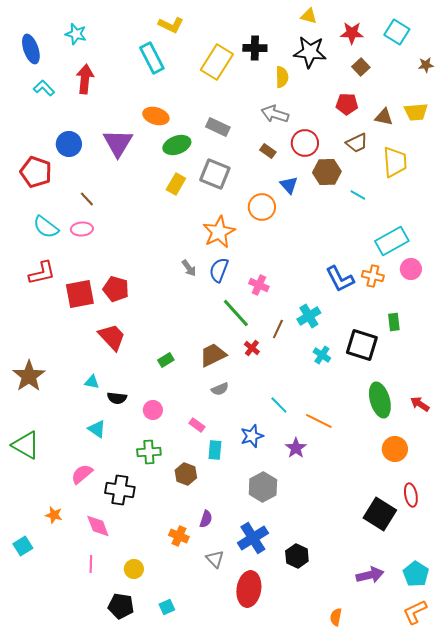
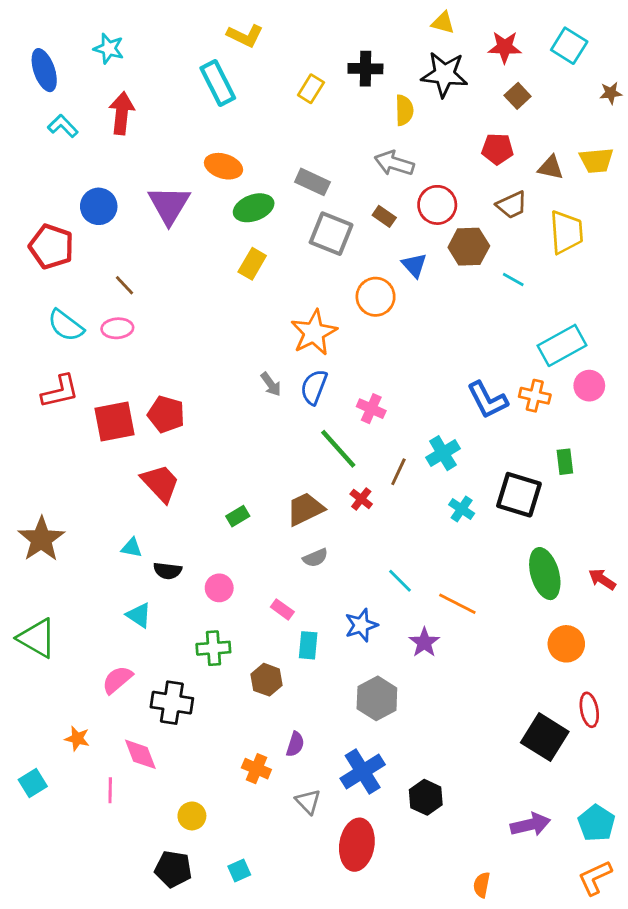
yellow rectangle: (217, 62) -> (311, 89), size x0.6
gray square: (215, 174) -> (331, 234), moved
pink line: (91, 564) -> (110, 790), moved

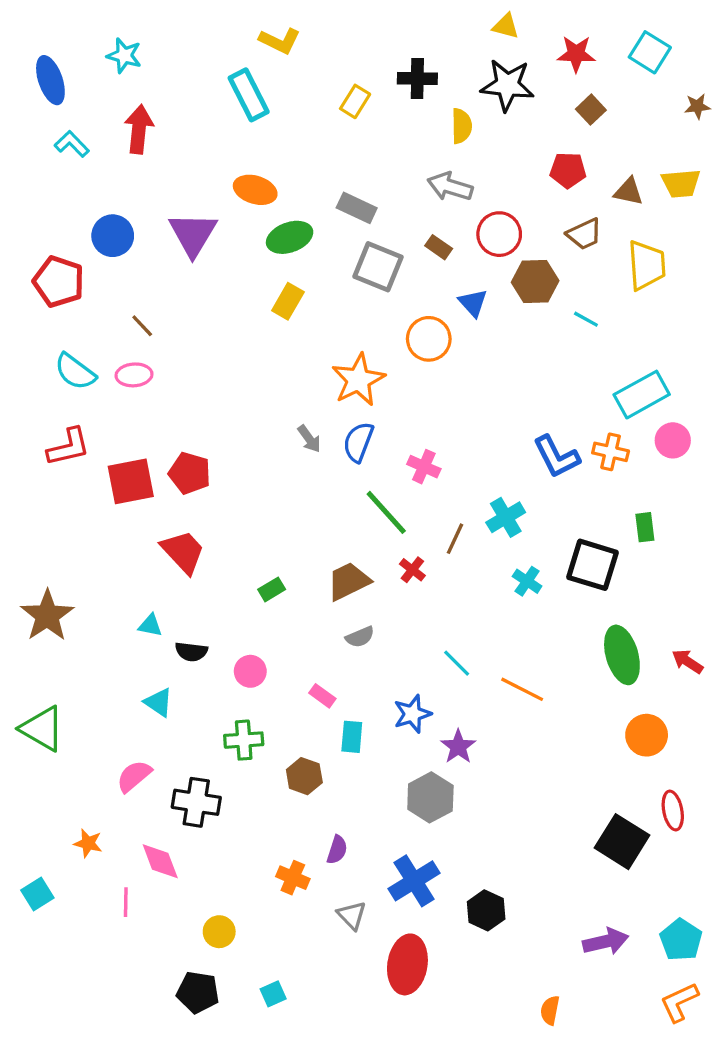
purple star: (424, 642) -> (458, 747), moved

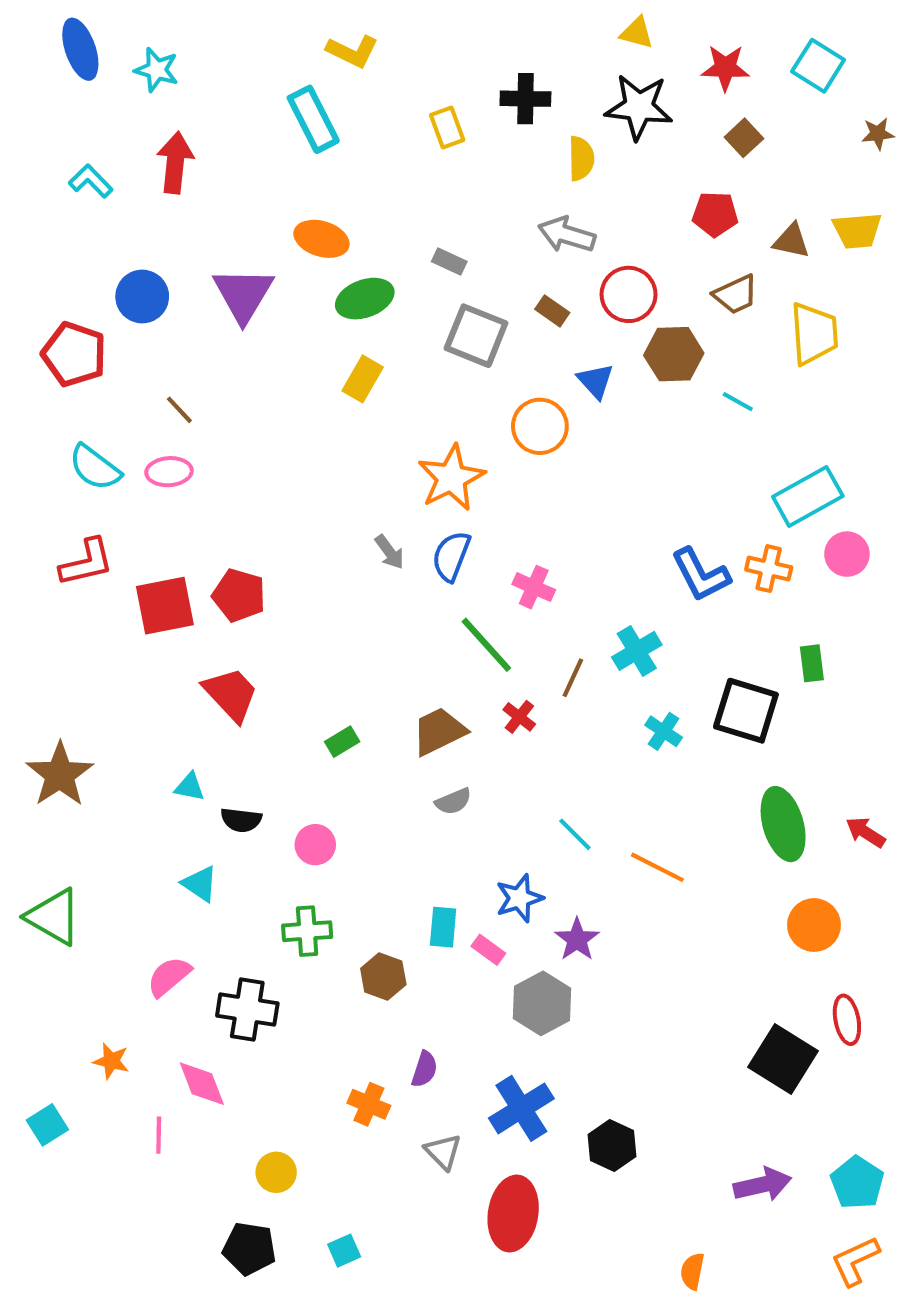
blue ellipse: (50, 80) -> (80, 49), moved
yellow rectangle: (355, 101) -> (447, 128), turned -52
gray rectangle: (357, 208) -> (449, 261), size x0.7
pink rectangle: (322, 696) -> (488, 950), moved

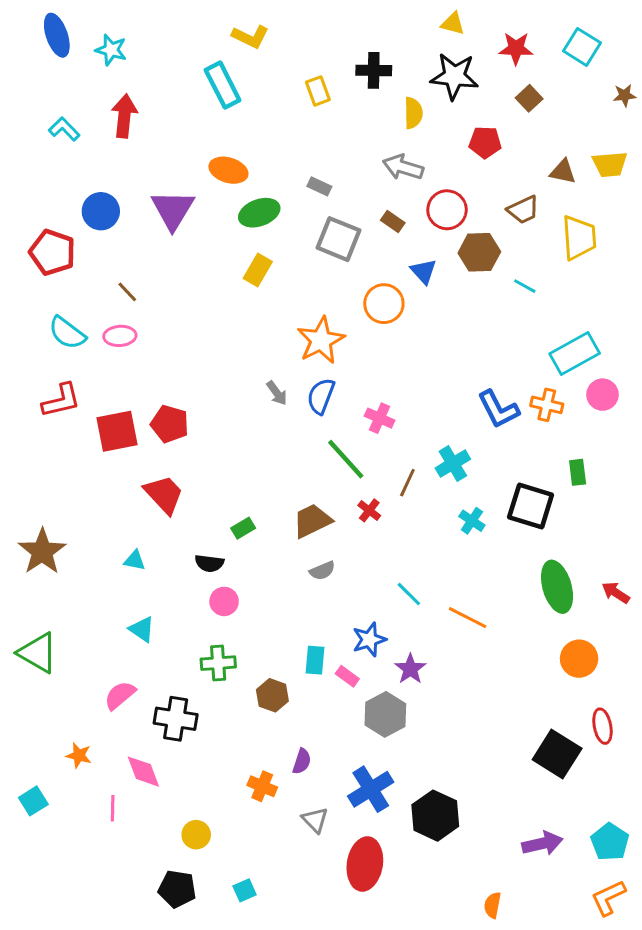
red pentagon: (715, 214) -> (485, 142), moved
black semicircle: (241, 820) -> (209, 563), moved
black hexagon: (612, 1146) -> (435, 816), size x1.4

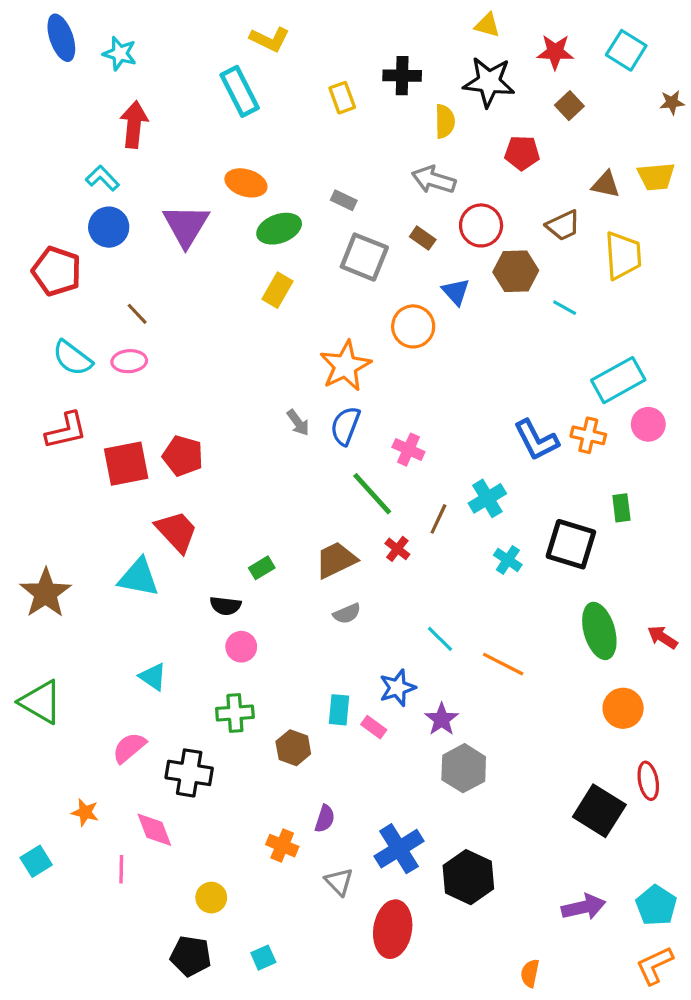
cyan L-shape: (64, 129) -> (102, 178), moved
cyan triangle: (135, 560) -> (139, 577), moved, size x1.8
gray hexagon: (385, 714) -> (464, 768), moved

